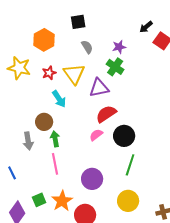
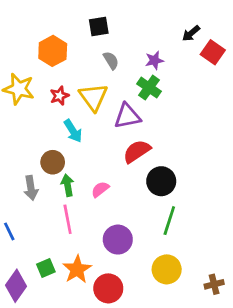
pink semicircle: (96, 135) -> (100, 189), moved

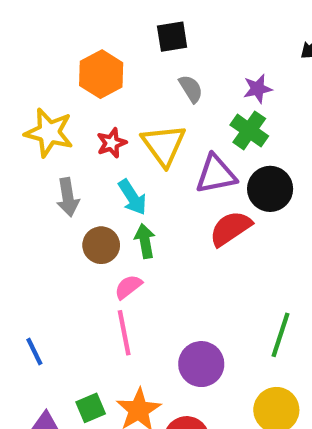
black circle: (161, 181) -> (270, 189), moved
green arrow: (68, 185) -> (145, 241), moved
gray arrow: (31, 188) -> (68, 197), moved
pink semicircle: (100, 189) -> (128, 287), moved

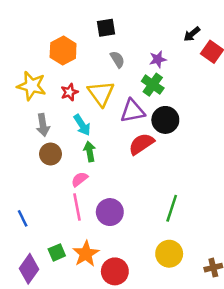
brown circle: (101, 245) -> (50, 154), moved
purple circle: (201, 364) -> (110, 212), moved

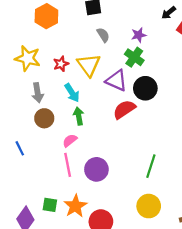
orange hexagon: (63, 50) -> (46, 16), moved
purple triangle: (133, 111) -> (116, 81), turned 35
blue line: (23, 218) -> (20, 148), moved
green square: (57, 252) -> (50, 205), turned 32

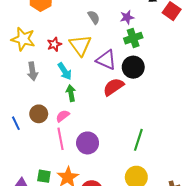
green cross: (134, 57) -> (133, 38), moved, turned 36
brown circle: (44, 118) -> (39, 114), moved

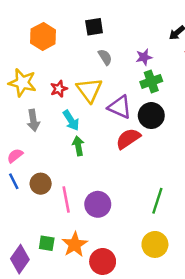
brown circle: (39, 114) -> (41, 184), moved
pink semicircle: (63, 116) -> (15, 156), moved

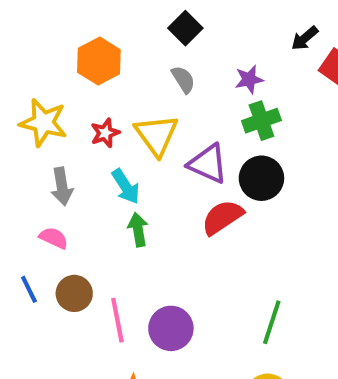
black square: (94, 27) -> (185, 28), moved, turned -36
orange hexagon: (43, 36) -> (99, 61), moved
pink semicircle: (15, 156) -> (54, 238), moved, turned 63

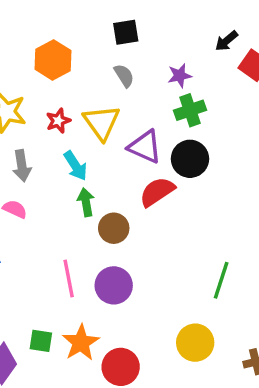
black square: (185, 28) -> (126, 32), turned 36
brown circle: (74, 293) -> (114, 228), moved
green line: (272, 322) -> (221, 280), moved

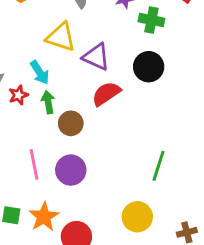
green cross: (190, 110) -> (151, 20), moved, turned 30
red star: (58, 121) -> (18, 95), moved
yellow triangle: (102, 122) -> (61, 37), turned -36
black circle: (190, 159) -> (149, 67), moved

